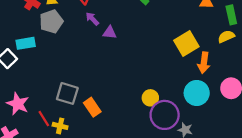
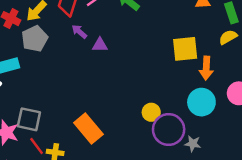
yellow square: (186, 44) -> (185, 49), turned 30
gray square: (67, 93) -> (29, 119), moved
orange rectangle: (92, 107) -> (88, 129), size x1.4

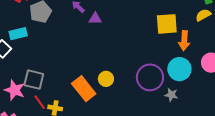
yellow circle: (151, 112) -> (106, 79), moved
purple circle: (169, 129) -> (150, 77), moved
gray star: (193, 144) -> (171, 95), moved

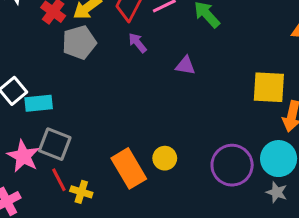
purple triangle: (95, 19) -> (185, 65), moved
cyan rectangle: (18, 34) -> (39, 103), moved
gray star: (171, 95) -> (277, 192), moved

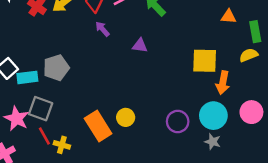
gray pentagon: (79, 42) -> (56, 68), moved
purple circle: (232, 165) -> (178, 121), size x0.7

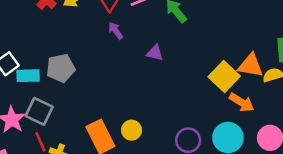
orange triangle: (229, 17) -> (251, 65), moved, size x1.5
yellow square: (205, 61) -> (224, 76), turned 36
orange arrow: (223, 83) -> (242, 103), turned -75

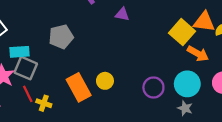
gray pentagon: (61, 68) -> (61, 37), moved
cyan rectangle: (28, 76) -> (19, 52), moved

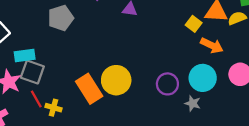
yellow square: (182, 32) -> (194, 24), size x0.6
gray pentagon: (61, 37) -> (61, 18), moved
yellow circle: (105, 81) -> (116, 80), size x1.6
gray star: (185, 108) -> (193, 103), moved

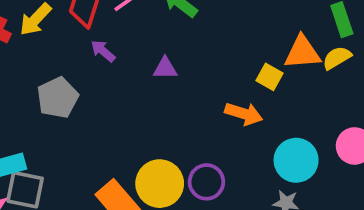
orange arrow: (212, 45) -> (244, 114), moved
purple circle: (167, 84) -> (206, 182), moved

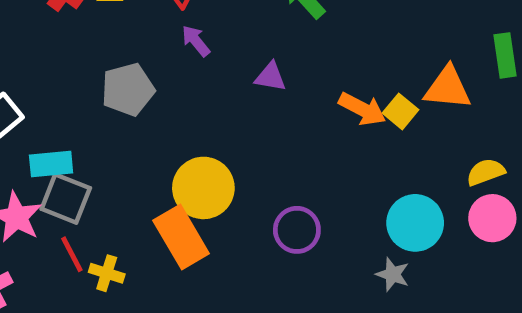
yellow semicircle: (337, 58) -> (486, 172), moved
orange arrow: (244, 114) -> (362, 109), moved
yellow circle: (160, 184) -> (203, 188), moved

